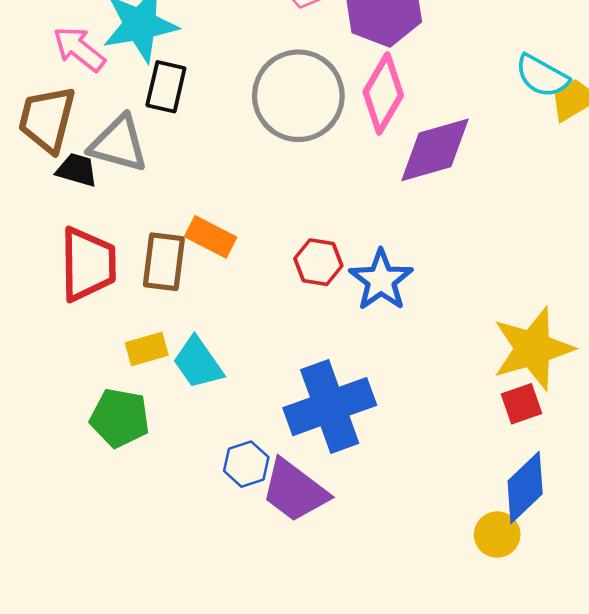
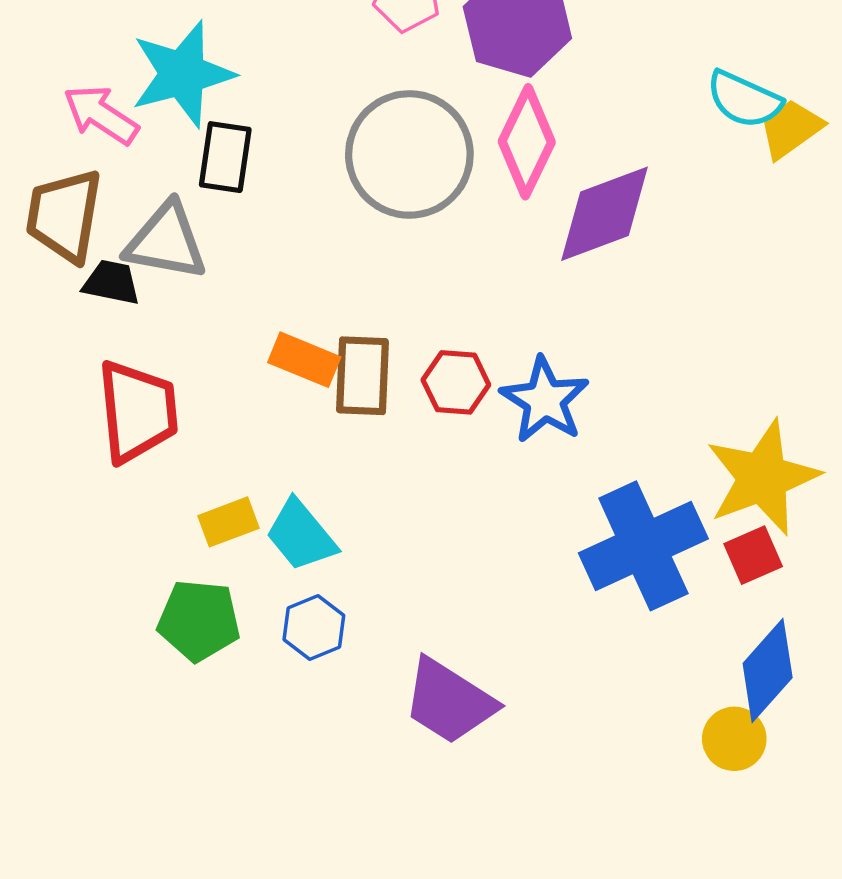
brown rectangle: (164, 262) -> (362, 376), moved
blue cross: (330, 407) -> (643, 546), moved
blue hexagon: (246, 464) -> (314, 628), moved

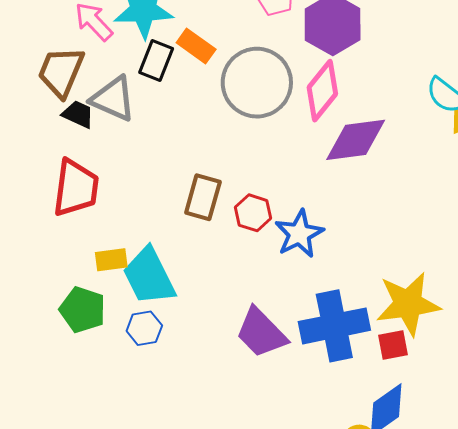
orange rectangle: (304, 360) -> (196, 46), moved
cyan trapezoid: (301, 535) -> (149, 276), size x1.4
purple trapezoid: (449, 701) -> (261, 333), moved

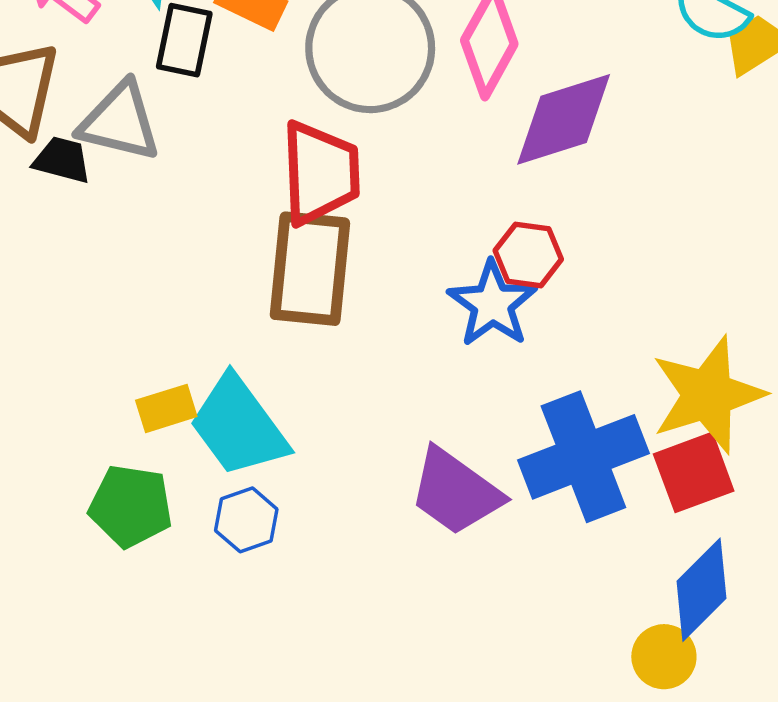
red trapezoid: (76, 188) -> (320, 173), moved
brown rectangle: (203, 197) -> (310, 269), size x1.4
red hexagon: (253, 213) -> (528, 255), moved
red square: (393, 345) -> (694, 472), size x1.4

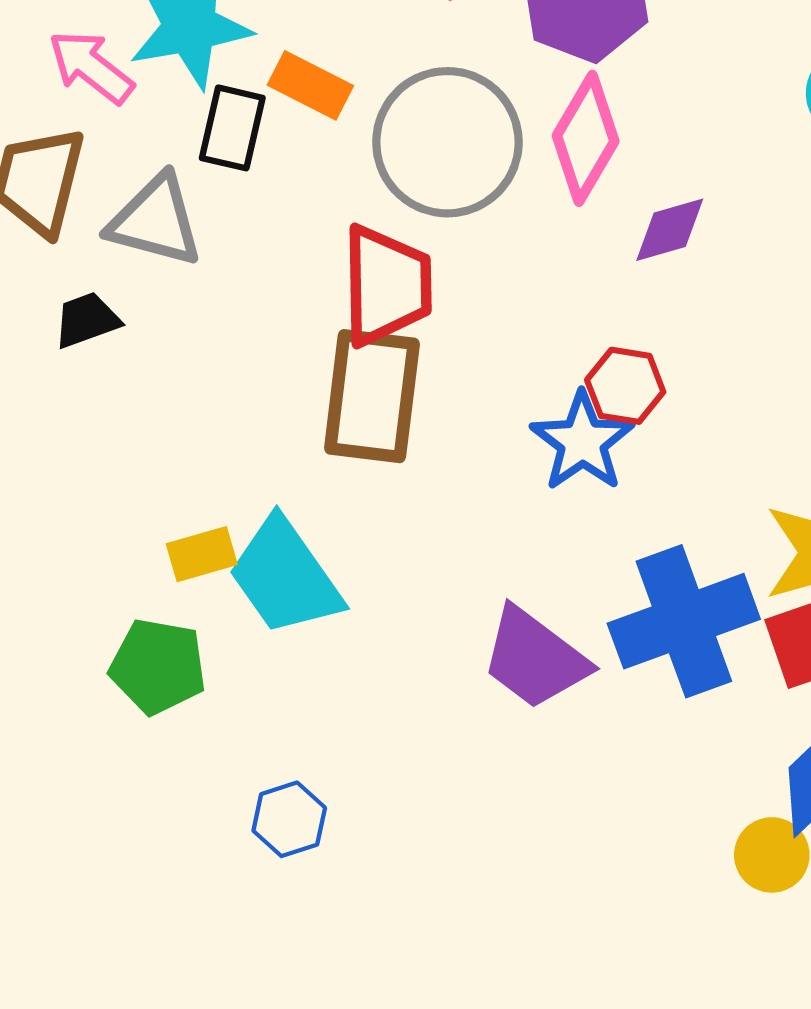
purple diamond: (564, 119) -> (670, 230), size x0.6
black trapezoid: (62, 160) -> (87, 320), moved, turned -36
blue hexagon: (246, 520) -> (289, 819), moved

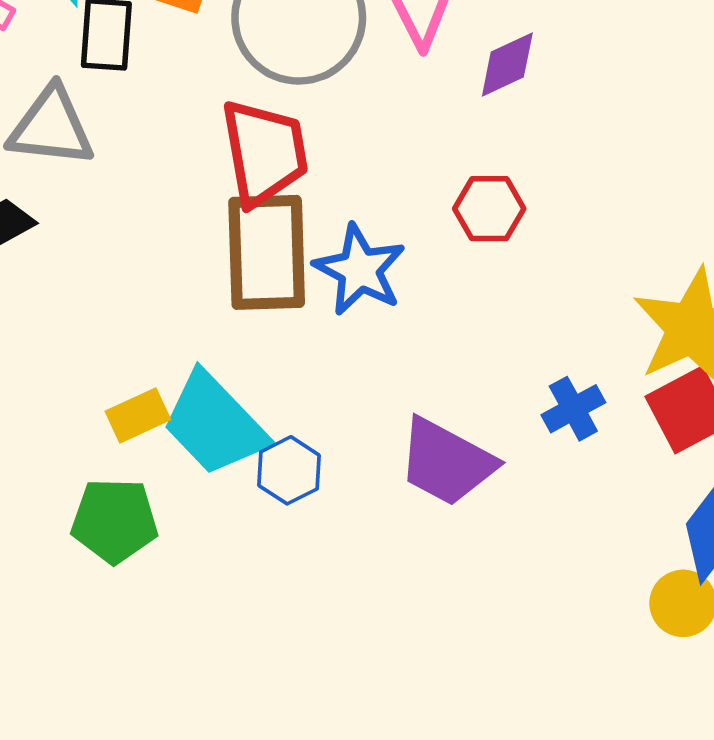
blue star: (582, 442) -> (360, 270), moved
blue cross: (684, 621) -> (573, 409), size x0.5
blue hexagon: (289, 819) -> (289, 470), moved

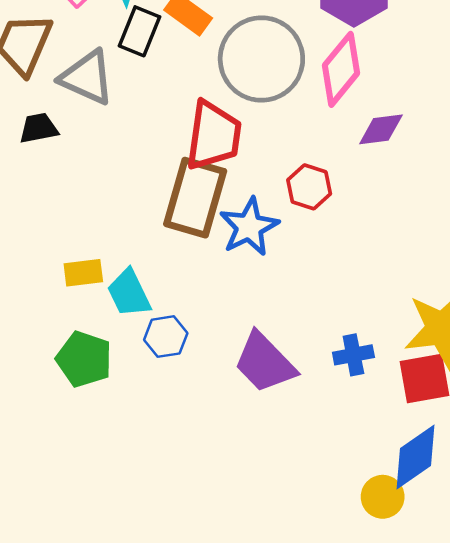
red hexagon: (489, 209) -> (309, 187), moved
cyan trapezoid: (215, 424) -> (129, 293), size x0.7
green pentagon: (115, 521) -> (84, 359), moved

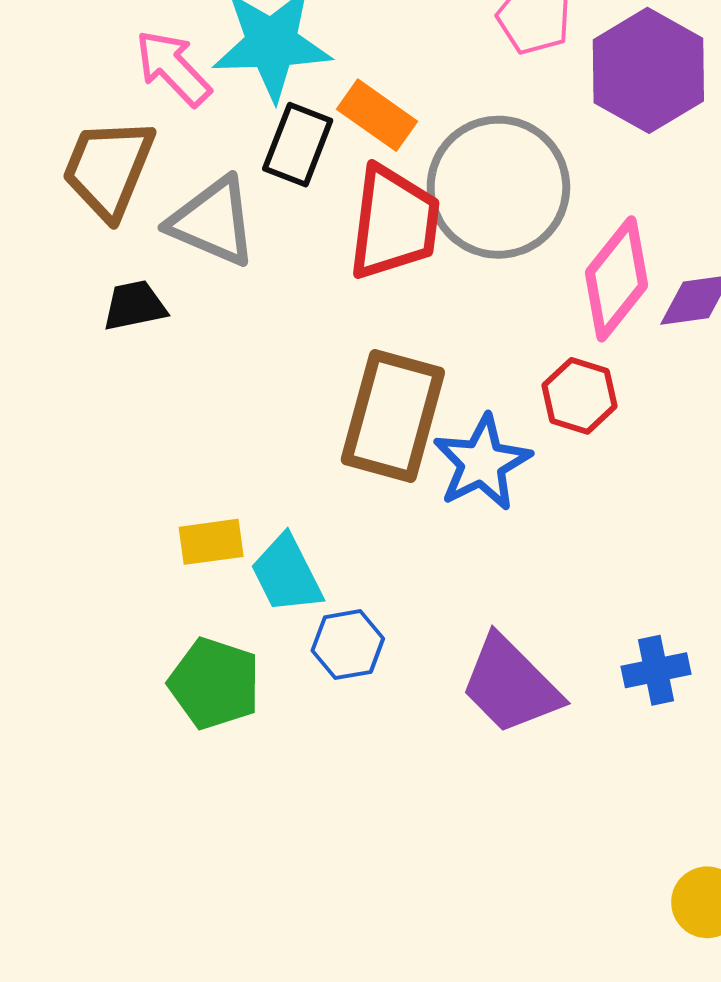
pink diamond: (341, 69) -> (617, 279), moved
red trapezoid: (213, 136) -> (394, 223), moved

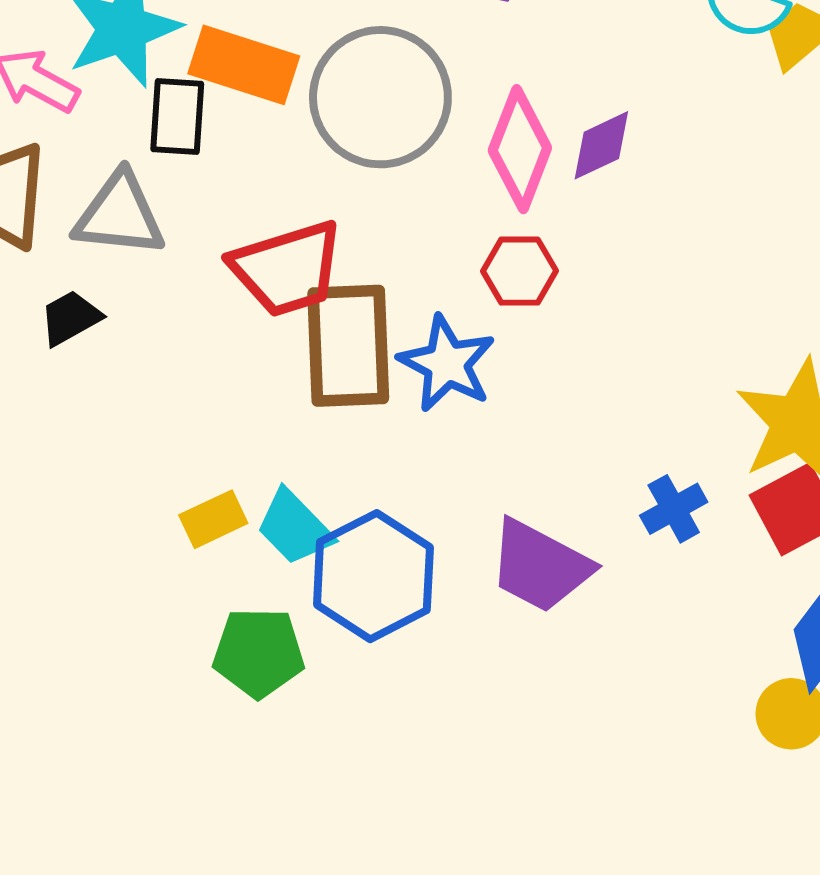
orange rectangle: (377, 115) -> (244, 65), size x1.4
red trapezoid: (394, 223) -> (287, 269), moved, turned 83
blue hexagon: (348, 645) -> (373, 576), size x1.8

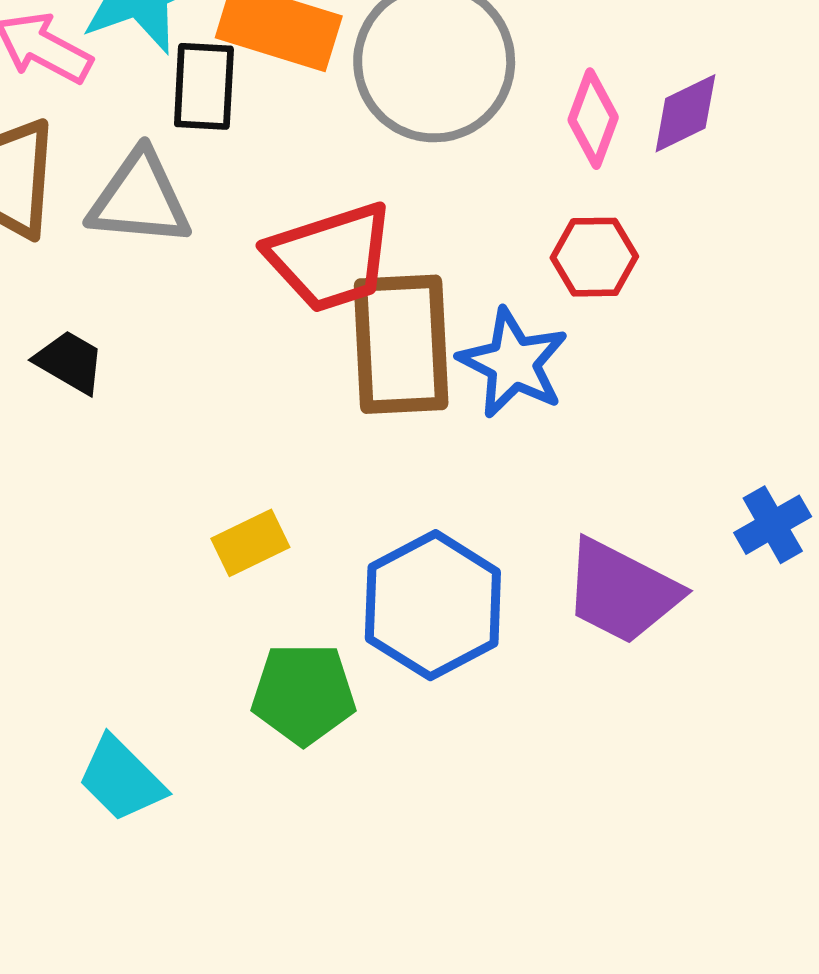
pink diamond: (520, 149) -> (593, 119), size x0.7
black trapezoid: (70, 318) -> (70, 362), moved, turned 60
cyan trapezoid: (294, 527) -> (121, 779), moved

